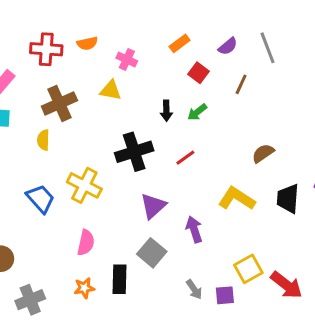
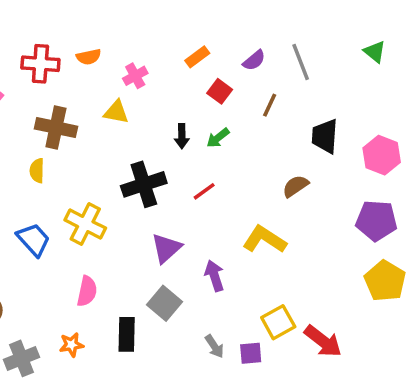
pink cross: (127, 59) -> (135, 76), turned 36
brown cross: (59, 103) -> (56, 128), turned 36
black trapezoid: (288, 199) -> (325, 136), moved
orange star: (84, 288) -> (71, 345), moved

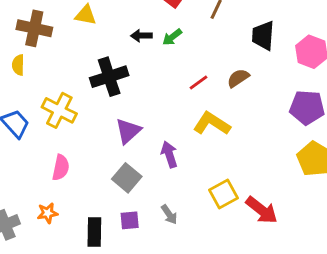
black arrow: (182, 136) -> (141, 36), turned 90
red line: (204, 191) -> (199, 83), moved
black rectangle: (127, 334) -> (94, 232), moved
purple square: (251, 353) -> (130, 220), moved

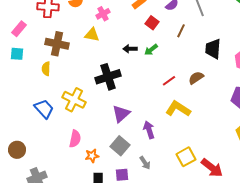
orange star: (48, 213) -> (92, 156), moved
gray arrow: (169, 214) -> (145, 163), moved

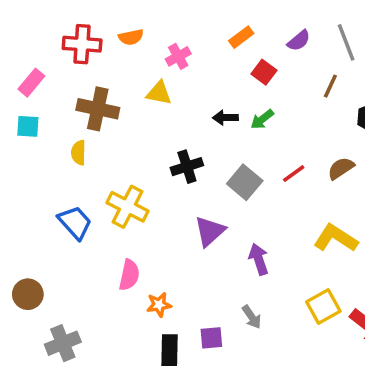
brown line: (181, 31) -> (330, 86), moved
black cross: (108, 77) -> (187, 167), size x0.7
yellow L-shape: (178, 109) -> (336, 238), moved
gray square: (120, 146) -> (245, 182), moved

